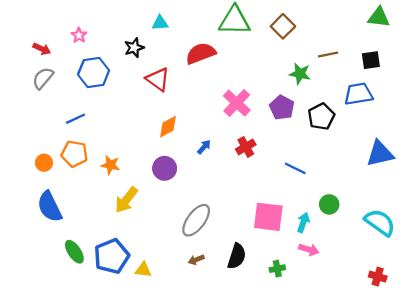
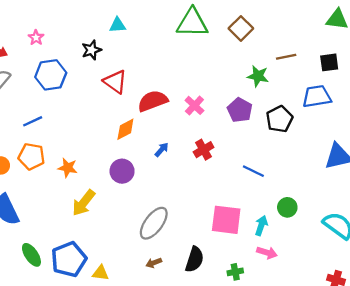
red semicircle: (201, 53) -> (153, 101), moved
pink cross: (237, 103) -> (194, 105), size x0.7

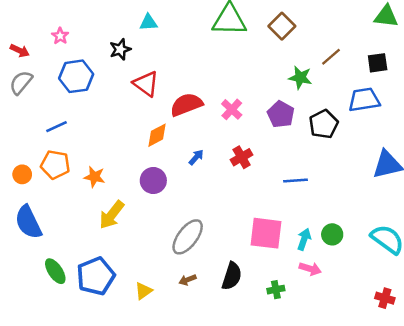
brown line: (286, 57) -> (331, 57), turned -30
blue line: (253, 171) -> (295, 180), turned -30
green circle: (287, 207) -> (332, 234), moved
yellow triangle: (101, 273) -> (143, 291), moved, turned -42

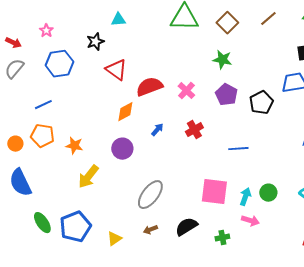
brown line: (331, 57) -> (268, 19), moved
green star: (300, 78) -> (222, 60), moved
black semicircle: (232, 276) -> (186, 227), turned -140

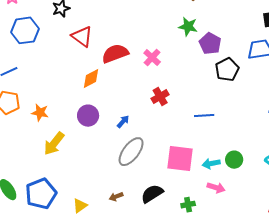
purple pentagon: (226, 95) -> (210, 43), moved
blue arrow: (157, 130) -> (123, 122), moved
gray ellipse: (150, 195) -> (131, 152), moved
cyan arrow: (245, 197) -> (211, 164), turned -120

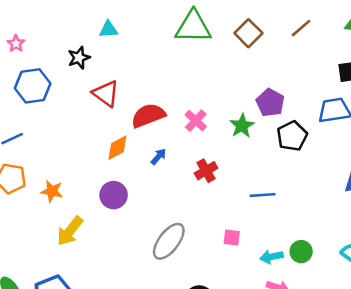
green star: (188, 26) -> (242, 126), moved, turned 30
blue arrow: (123, 122) -> (159, 157), moved
pink square: (180, 159) -> (232, 237), moved, size x0.5

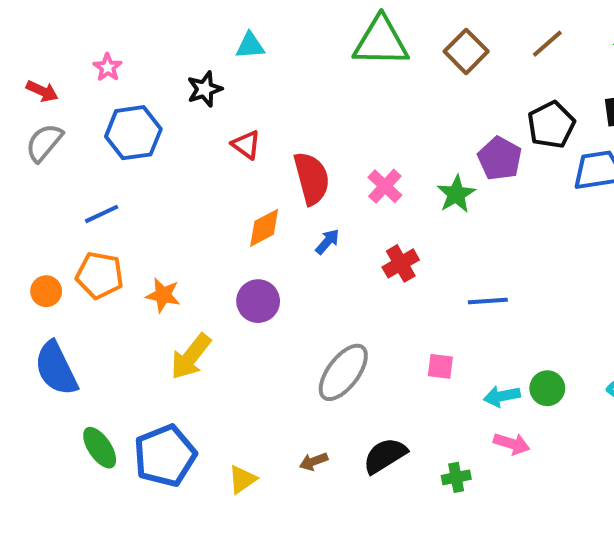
red triangle: (106, 94) -> (246, 145), size x0.7
red semicircle: (148, 115) -> (312, 178), turned 96
black pentagon: (292, 136) -> (551, 125), moved

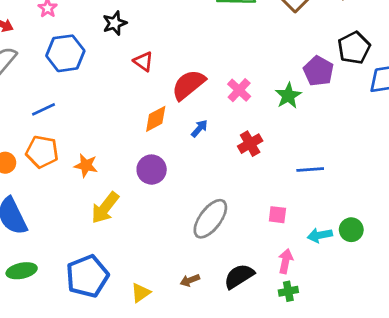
red semicircle: (312, 178) -> (188, 85), turned -114
pink arrow: (512, 444) -> (286, 261), moved, turned -95
green ellipse: (100, 448) -> (22, 271), moved, turned -68

